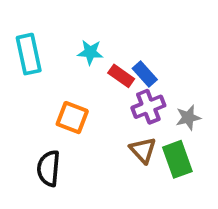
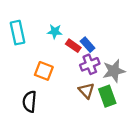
gray star: (188, 118) -> (114, 71), size x1.5

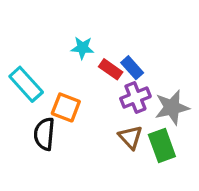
cyan rectangle: (18, 33) -> (26, 84), moved, turned -30
black semicircle: (30, 102) -> (44, 134), moved

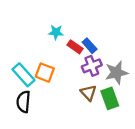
cyan rectangle: (26, 84) -> (23, 75), moved
black semicircle: (44, 134) -> (23, 102), moved

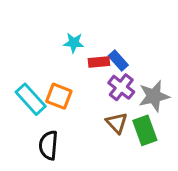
red rectangle: (75, 47) -> (99, 62), turned -40
purple cross: (92, 66) -> (121, 87), turned -30
black semicircle: (23, 102) -> (48, 145), moved

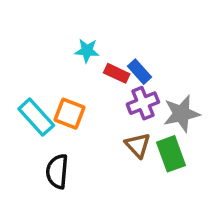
red rectangle: (99, 62) -> (117, 73), turned 30
purple cross: (121, 87) -> (143, 103), turned 30

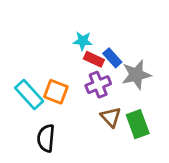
cyan star: (87, 51) -> (83, 41), moved
purple cross: (143, 103) -> (98, 85), moved
gray star: (181, 114) -> (136, 75), moved

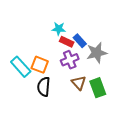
black semicircle: (46, 138) -> (44, 87), moved

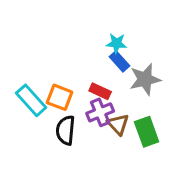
cyan star: (59, 29) -> (117, 43), moved
red rectangle: (67, 42) -> (100, 91), moved
purple cross: (70, 60) -> (100, 112), moved

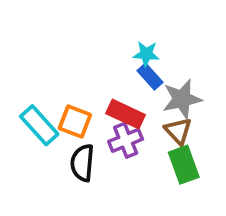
red rectangle: (100, 91) -> (126, 114), size x1.4
brown triangle: (118, 124) -> (178, 131), moved

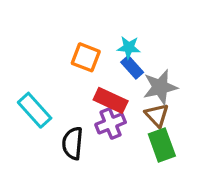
orange square: (75, 122) -> (86, 57), moved

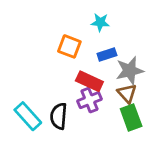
cyan star: (129, 47) -> (100, 22), moved
blue rectangle: (132, 67) -> (107, 54), turned -66
cyan rectangle: (35, 110) -> (28, 116), moved

